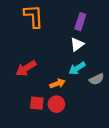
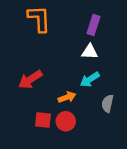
white triangle: (77, 44) -> (90, 52), turned 40
gray semicircle: (97, 79) -> (107, 104), moved, turned 128

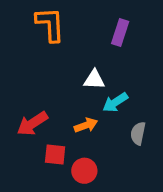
white triangle: (90, 52) -> (94, 80), moved
red arrow: (30, 79) -> (32, 124), moved
red circle: (66, 121) -> (84, 171), moved

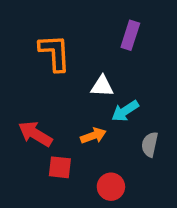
orange L-shape: (50, 24) -> (55, 53), moved
red arrow: (32, 124) -> (35, 134), turned 64
red circle: (84, 171) -> (111, 187), moved

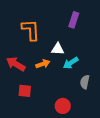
red arrow: (35, 134) -> (16, 64), moved
orange arrow: (93, 136) -> (43, 64), moved
red square: (60, 167) -> (25, 91), moved

